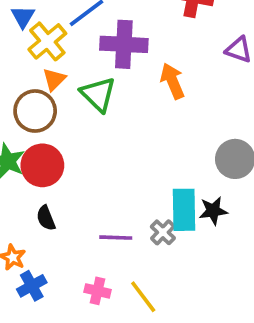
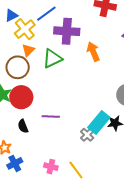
blue triangle: (23, 17) -> (11, 15), turned 32
green triangle: (98, 94) -> (52, 59), turned 50
cyan rectangle: (184, 210) -> (99, 122), turned 40
purple line: (116, 238) -> (51, 117), moved

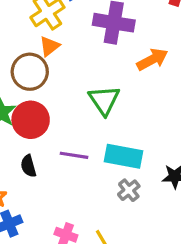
orange arrow: (93, 52) -> (152, 59), turned 78
green triangle: (52, 59) -> (104, 100), moved, turned -45
cyan rectangle: (99, 122) -> (124, 156), moved, turned 55

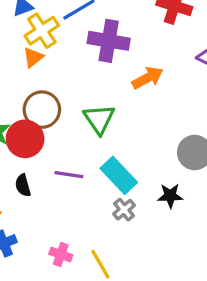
orange triangle: (49, 46) -> (33, 57), moved
brown circle: (30, 72) -> (42, 110), moved
cyan rectangle: (124, 156) -> (119, 175), turned 36

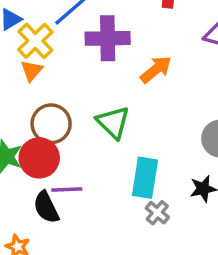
purple line: (69, 175) -> (67, 189), moved
cyan rectangle: (119, 175) -> (145, 178), turned 63
black semicircle: (23, 185) -> (46, 207), size x1.4

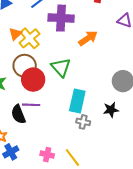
yellow cross: (35, 41) -> (30, 38), moved
red circle: (39, 158) -> (33, 80), moved
gray cross: (157, 213) -> (83, 122), turned -32

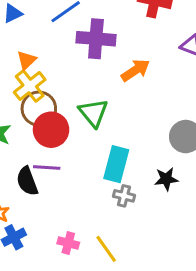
yellow cross: (30, 38) -> (30, 86), moved

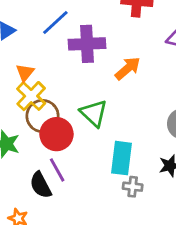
purple line: (47, 167) -> (57, 170), turned 65

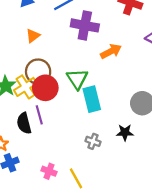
yellow cross: (31, 96) -> (25, 87), moved
cyan rectangle: (121, 158) -> (92, 99), moved, turned -35

